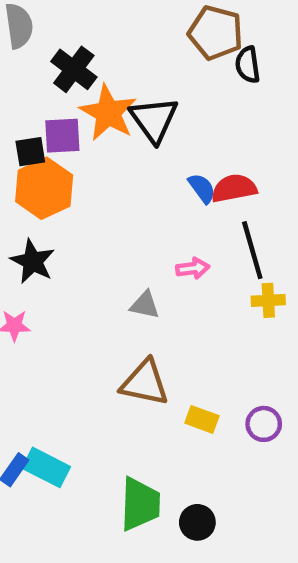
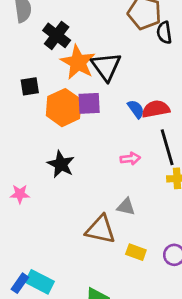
purple square: (62, 136) -> (89, 103), moved
orange hexagon: (44, 188) -> (64, 108), moved
black star: (33, 262) -> (61, 164), moved
gray triangle: (145, 305) -> (126, 207), moved

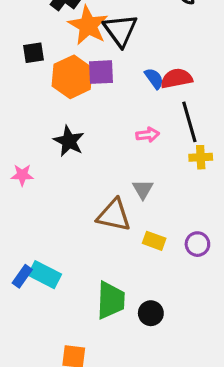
gray triangle: (126, 207) -> (143, 189), turned 48

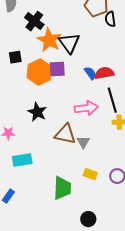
pink arrow: (148, 135) -> (86, 108), size x1.6
brown triangle: (114, 215) -> (65, 134), moved
cyan rectangle: (45, 275) -> (22, 160), moved, turned -36
green trapezoid: (111, 300) -> (62, 188), moved

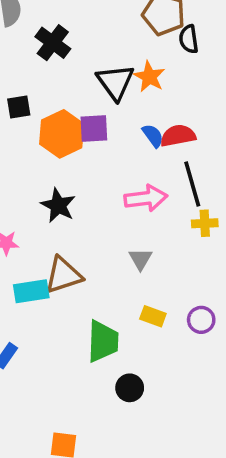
orange star: (49, 40) -> (149, 77), moved, size x0.7
brown triangle: (65, 134) -> (63, 275), moved, turned -30
black circle: (88, 219) -> (130, 388), moved

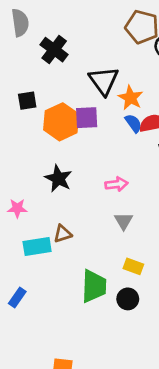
orange star: (149, 77) -> (131, 98), moved
pink arrow: (146, 198) -> (116, 184), moved, size x0.7
brown triangle: (63, 275) -> (63, 234), size x0.6
black circle: (130, 388) -> (128, 299), moved

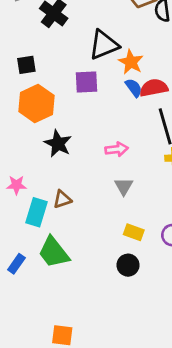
black triangle: (104, 81) -> (104, 45), turned 44
orange hexagon: (61, 122) -> (36, 103), moved
pink star: (17, 208) -> (16, 185), moved
cyan rectangle: (37, 247) -> (36, 212), turned -64
green trapezoid: (94, 286) -> (54, 252), moved, turned 140

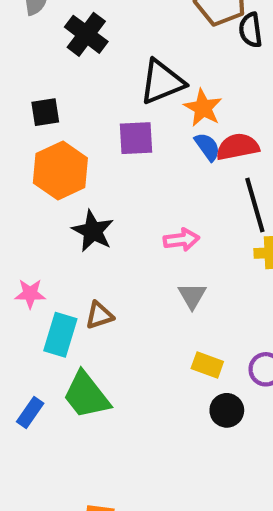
black circle: (128, 265) -> (227, 410), moved

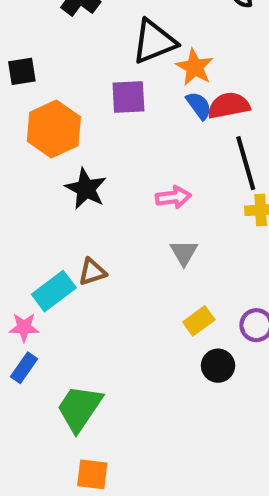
black square: (45, 112) -> (22, 71), moved
pink star: (30, 294) -> (24, 327), moved
cyan rectangle: (60, 335) -> (54, 291), turned 36
yellow rectangle: (207, 365) -> (199, 321), turned -56
green trapezoid: (86, 395) -> (79, 408), moved, turned 72

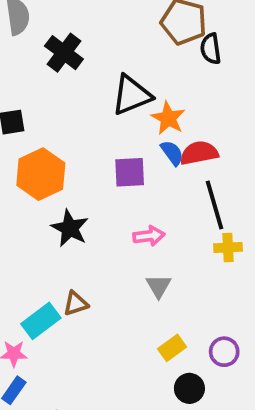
purple square: (128, 97) -> (130, 172), moved

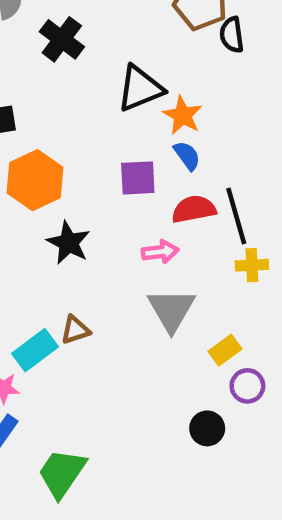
red semicircle: (199, 153) -> (194, 209), moved
gray triangle: (159, 286) -> (171, 310), size x1.6
yellow rectangle: (172, 348) -> (225, 350), moved

